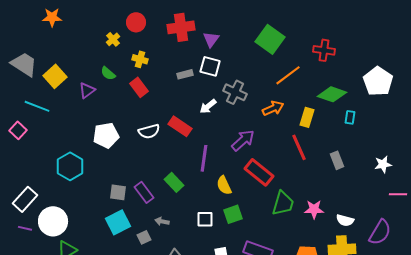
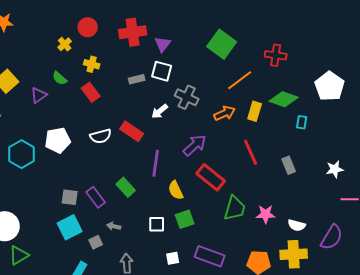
yellow rectangle: (307, 117) -> (255, 111), moved
cyan hexagon: (70, 166) -> (22, 154), moved

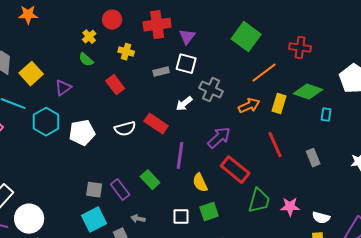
yellow cross: (92, 64) -> (126, 52), moved
green semicircle: (60, 78) -> (86, 60), moved
cyan hexagon: (22, 154) -> (46, 122), moved

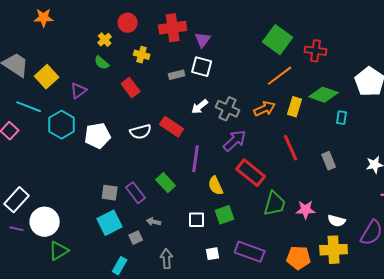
green square: (246, 37) -> (278, 40), moved
gray cross: (211, 90) -> (228, 109), moved

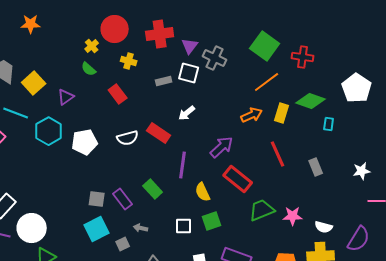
red circle: (128, 23) -> (115, 29), size x1.4
gray cross: (228, 109) -> (215, 58), moved
green trapezoid: (275, 204) -> (262, 210), turned -128

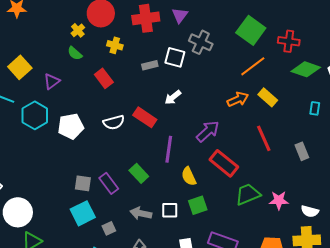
purple triangle: (190, 46) -> (180, 15), moved
green diamond: (311, 101) -> (306, 69), moved
yellow rectangle: (282, 113) -> (268, 97), turned -66
gray arrow: (141, 228) -> (141, 213), moved, size x1.5

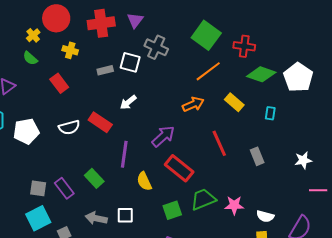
yellow rectangle: (268, 97) -> (234, 102), moved
green square: (198, 205) -> (172, 210), moved

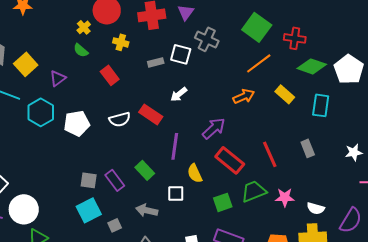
cyan rectangle: (270, 113) -> (321, 105), size x1.6
red line: (219, 143) -> (270, 154), moved
white square: (125, 215) -> (176, 193), moved

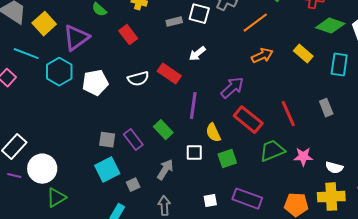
orange line: (259, 63) -> (255, 23), moved
purple triangle: (58, 78) -> (76, 38), size x1.6
green square: (223, 202) -> (227, 159), moved
gray arrow: (147, 210) -> (165, 170), turned 110

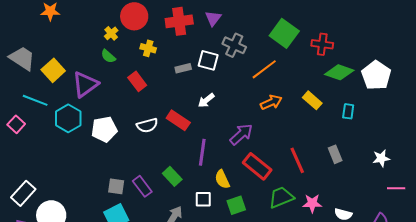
cyan rectangle: (339, 65) -> (348, 111), size x0.7

